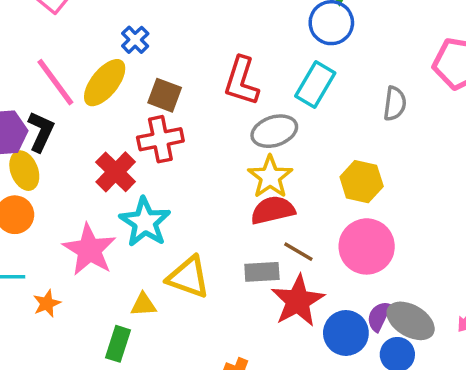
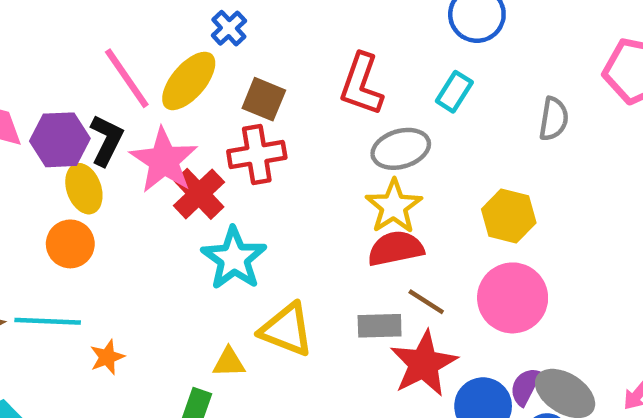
cyan rectangle: (315, 85) -> (454, 92), size x0.7
pink star: (89, 250) -> (164, 160), moved

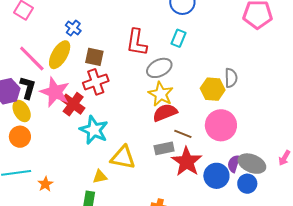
gray semicircle: (554, 119) -> (231, 78), moved

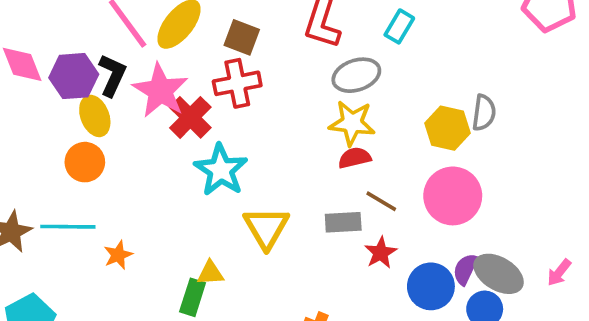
yellow star: (161, 94) -> (352, 123), turned -30
red semicircle: (165, 113) -> (355, 158), size x0.7
yellow triangle: (123, 157) -> (266, 228), turned 40
red star: (187, 162) -> (381, 253), size x0.6
yellow triangle: (100, 177) -> (210, 273), moved

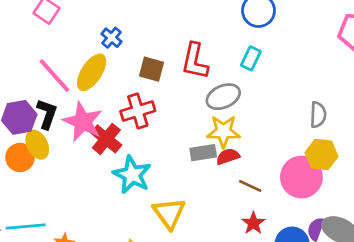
brown square: (242, 37) -> (152, 69), moved
yellow hexagon: (448, 128) -> (322, 155), moved
orange circle: (85, 162) -> (20, 157), moved
gray rectangle: (343, 222) -> (203, 153), moved

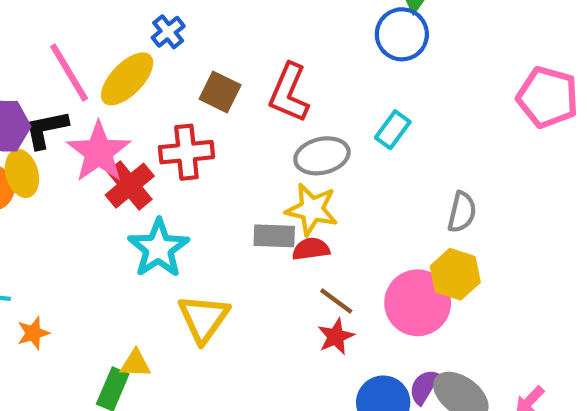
cyan rectangle: (251, 58) -> (393, 130), moved
black L-shape: (47, 114) -> (46, 129), turned -132
red star: (253, 223) -> (336, 336), moved

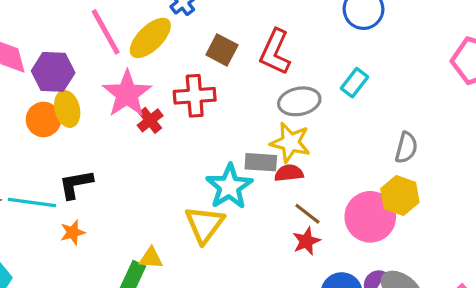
black L-shape: (46, 129) -> (76, 184), moved
red cross: (130, 186) -> (150, 120), size x0.7
cyan star: (159, 248) -> (229, 187), moved

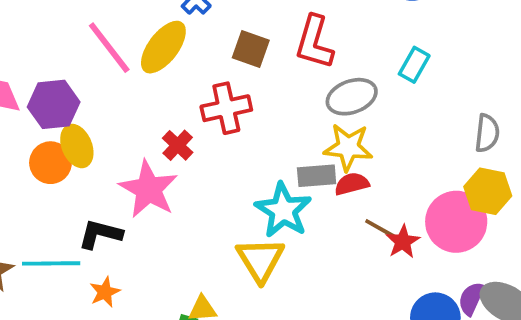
pink star: (127, 94) -> (149, 189), moved
black L-shape: (76, 184) -> (100, 234), turned 33
red star: (306, 241) -> (403, 242), moved

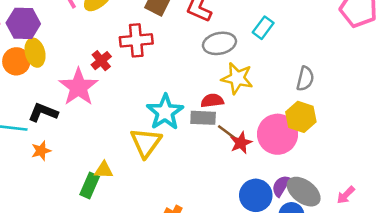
yellow star: (348, 147) -> (237, 78), moved
gray rectangle: (317, 176) -> (203, 118), moved

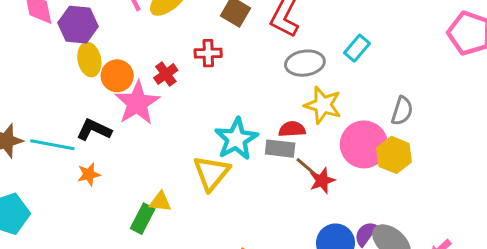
red cross: (136, 40) -> (208, 53), size x0.7
orange circle: (16, 61) -> (117, 76), moved
pink circle: (278, 134) -> (364, 144), moved

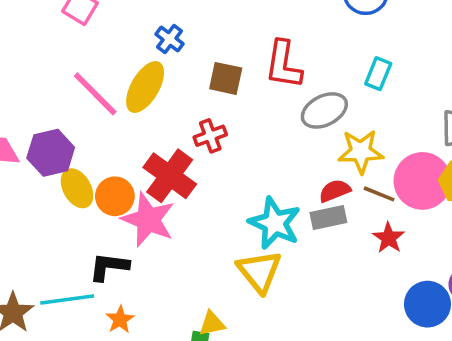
red cross: (166, 74) -> (170, 176), size x1.8
brown line: (307, 168) -> (379, 194), moved

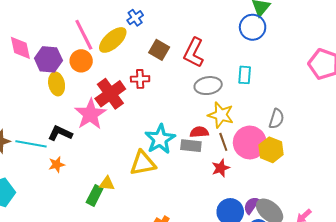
cyan rectangle: (378, 74) -> (245, 75), turned -36
brown line: (379, 194) -> (223, 142), turned 30
orange circle: (115, 196) -> (81, 61), moved
yellow triangle: (259, 271) -> (143, 163), turned 40

